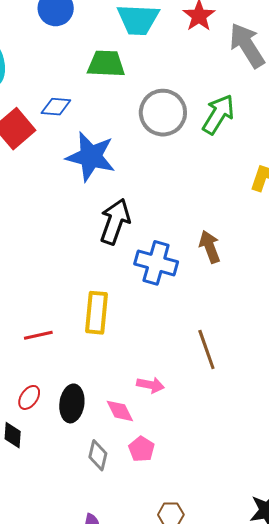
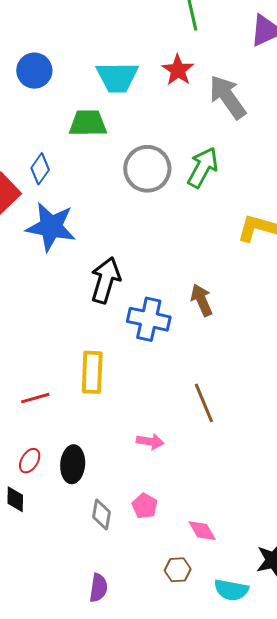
blue diamond: (56, 107) -> (40, 169), turned -56
blue star: (91, 157) -> (51, 227), moved
pink diamond: (120, 411) -> (202, 531), moved

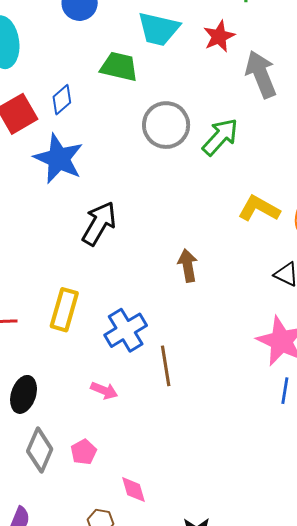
blue cross: (149, 319) -> (126, 330), moved, turned 33
gray diamond: (102, 514) -> (40, 450), size x1.4

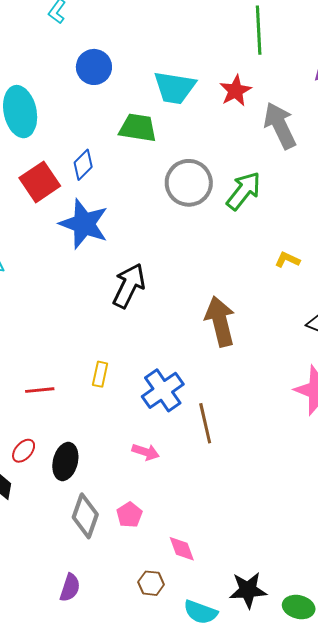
yellow L-shape: (259, 209) -> (287, 260), size x0.6
brown arrow: (188, 265) -> (220, 321), size x1.5
yellow rectangle: (64, 310) -> (100, 374), size x0.6

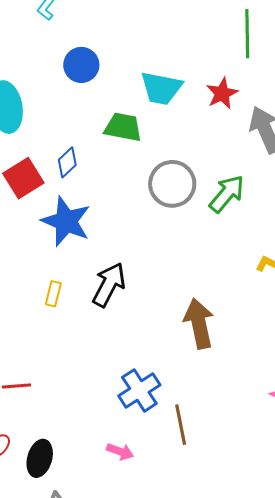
yellow rectangle: (100, 374) -> (53, 294), moved

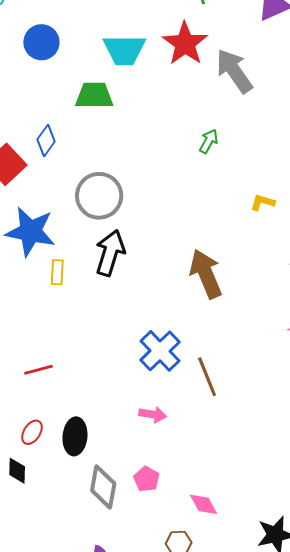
red star: (222, 93) -> (185, 44), size x1.4
gray circle: (172, 184) -> (99, 196), moved
green arrow: (227, 194) -> (209, 141), size x0.6
blue star: (66, 221) -> (30, 232), moved

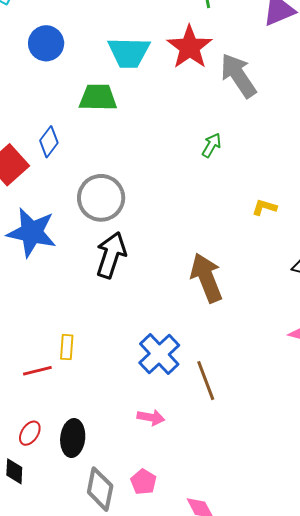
yellow rectangle: (57, 272) -> (67, 347), moved

